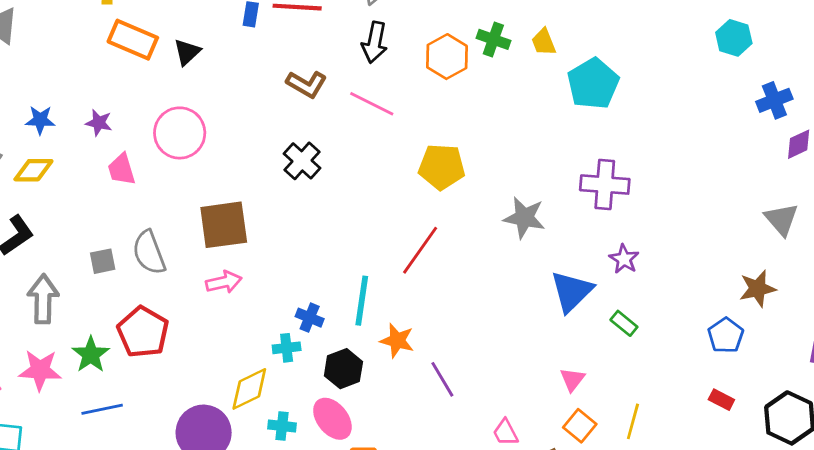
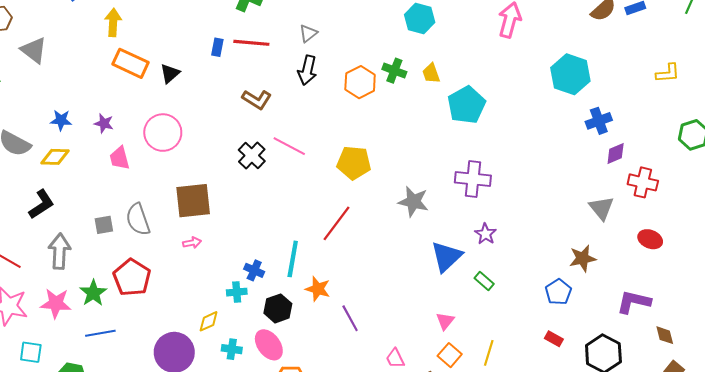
cyan hexagon: (734, 38) -> (570, 74), size x1.5
pink line: (372, 104) -> (289, 146), moved
pink arrow: (224, 282) -> (192, 243), size x0.7
yellow diamond: (249, 389) -> (209, 321), size x0.7

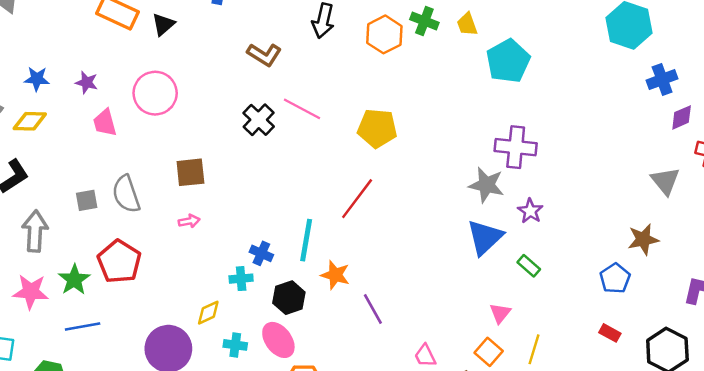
brown square: (193, 201) -> (190, 172), size x0.7
gray star: (413, 202) -> (486, 185), moved
pink triangle: (445, 321) -> (500, 313), moved

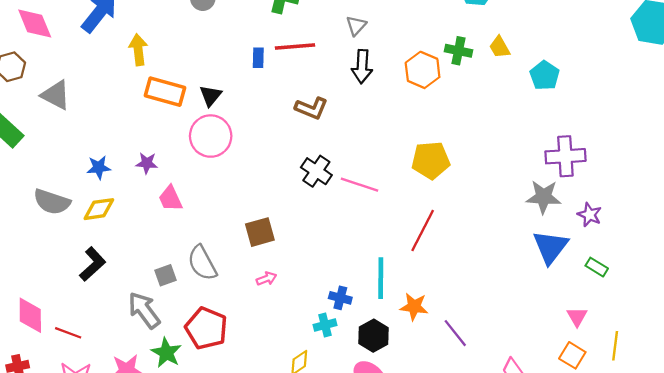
cyan pentagon: (508, 61) -> (545, 75), size x0.7
pink circle: (155, 93) -> (211, 136), moved
pink line: (302, 109) -> (360, 185), moved
gray arrow: (35, 231) -> (144, 310), moved, turned -30

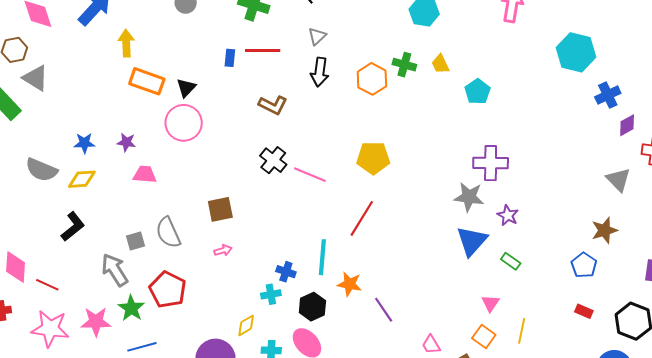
gray triangle: (56, 95) -> (36, 78), moved
pink trapezoid: (170, 198) -> (145, 175), turned 115

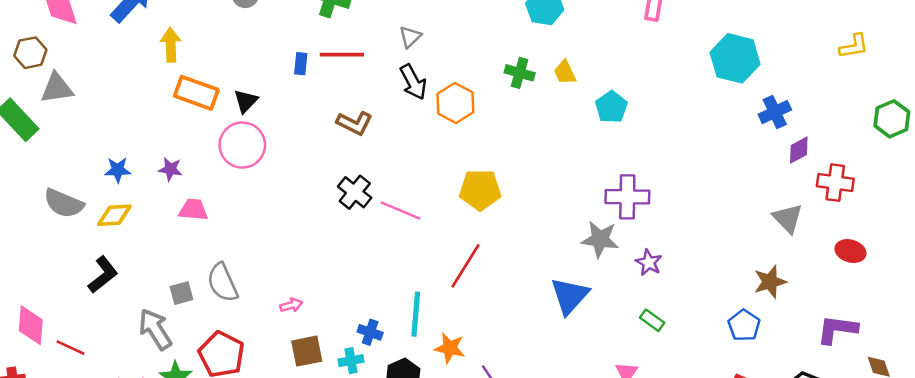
black arrow: (320, 72) -> (413, 82), turned -36
gray triangle: (36, 78) -> (57, 88), turned -40
orange hexagon: (372, 79) -> (455, 103), moved
brown square: (220, 209) -> (307, 351), moved
blue triangle: (472, 241) -> (570, 296), moved

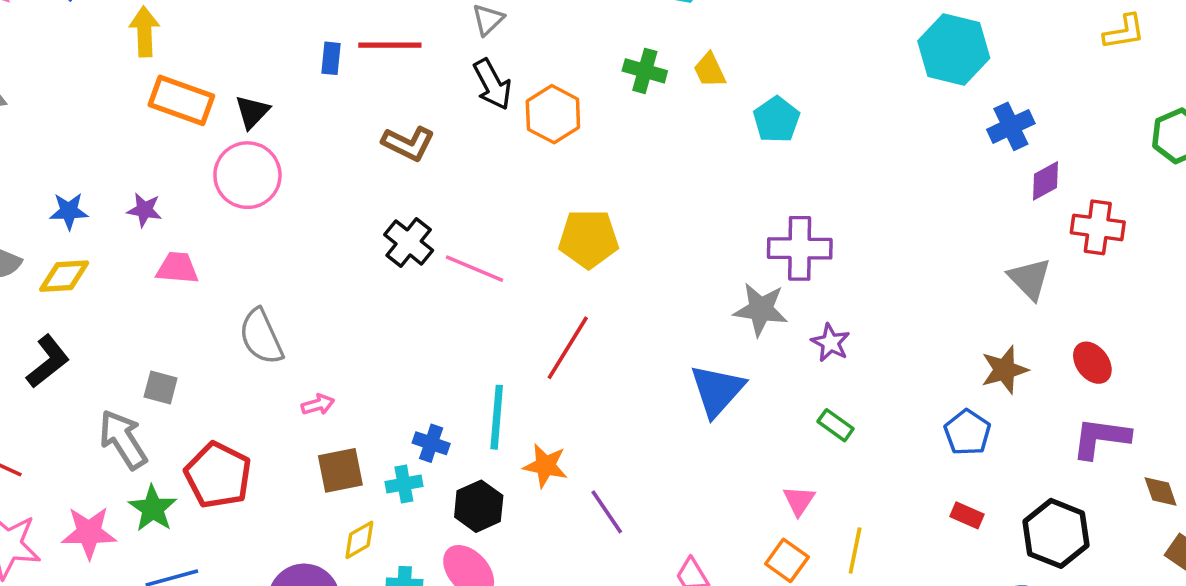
red ellipse: (850, 251) -> (1092, 363), moved, turned 36
gray semicircle: (222, 283) -> (261, 337), moved
gray square: (181, 293) -> (161, 387), turned 30

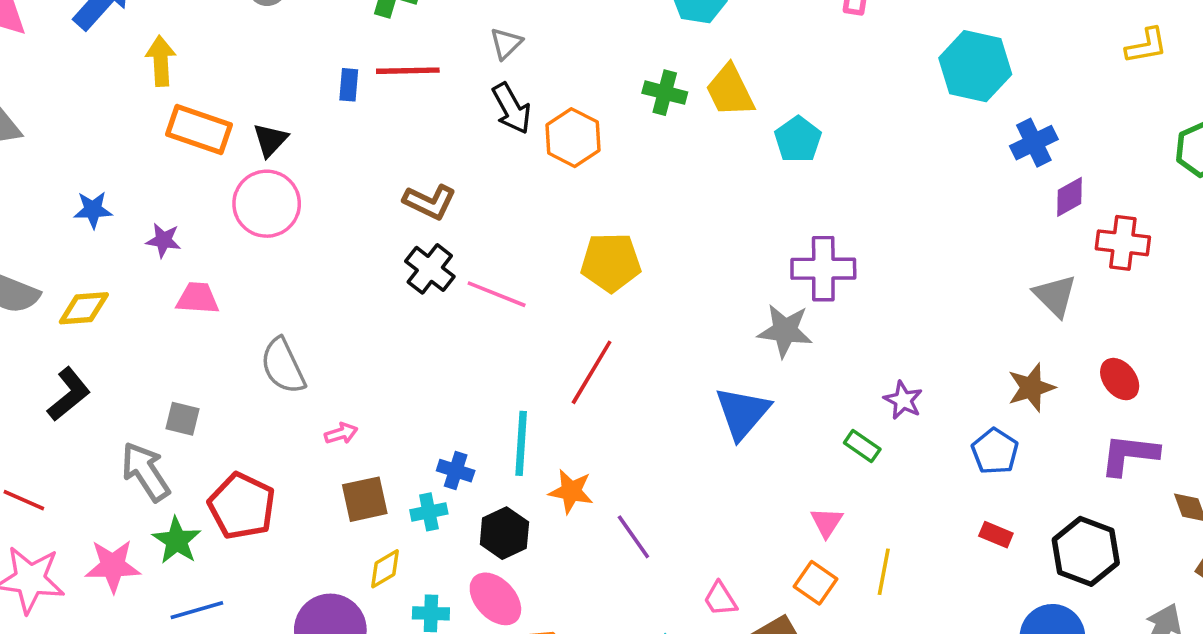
yellow trapezoid: (710, 70) -> (730, 91), size x1.5
brown L-shape: (408, 143) -> (430, 202), moved
blue star: (69, 211) -> (93, 210), moved
purple star: (830, 343) -> (903, 400), moved

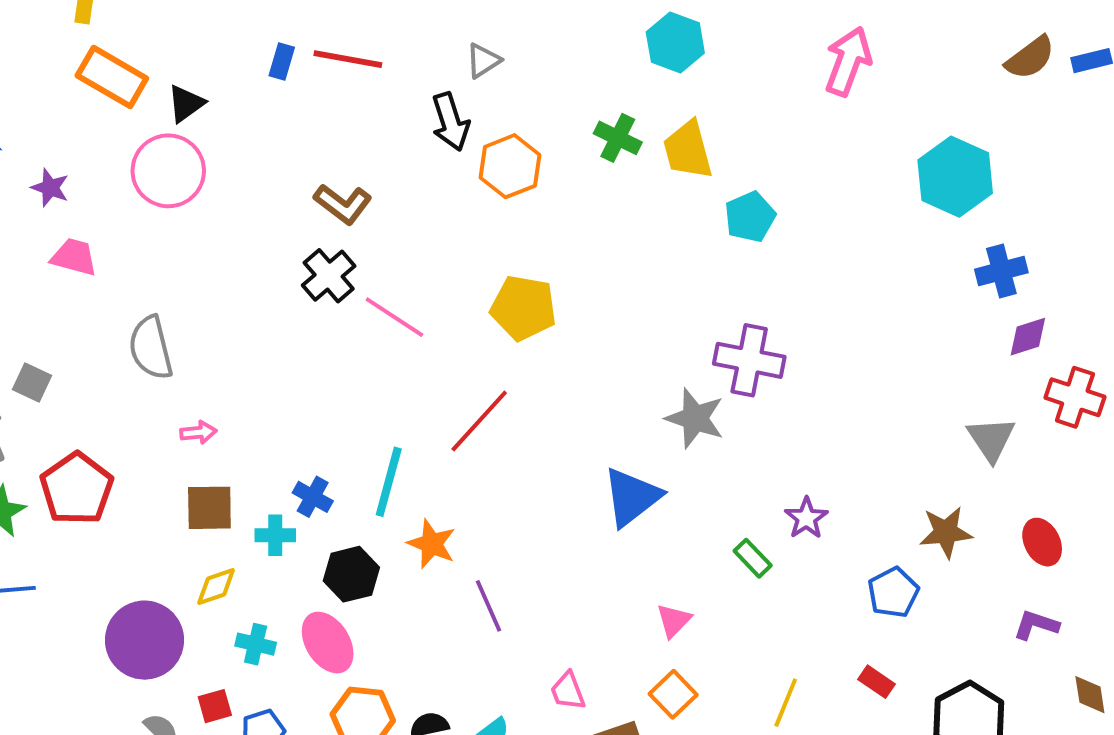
gray triangle: (506, 43) -> (483, 61), moved
purple L-shape: (1129, 455) -> (1036, 625), size x0.7
pink triangle: (827, 522) -> (674, 621), moved
yellow line: (884, 572) -> (786, 703), moved

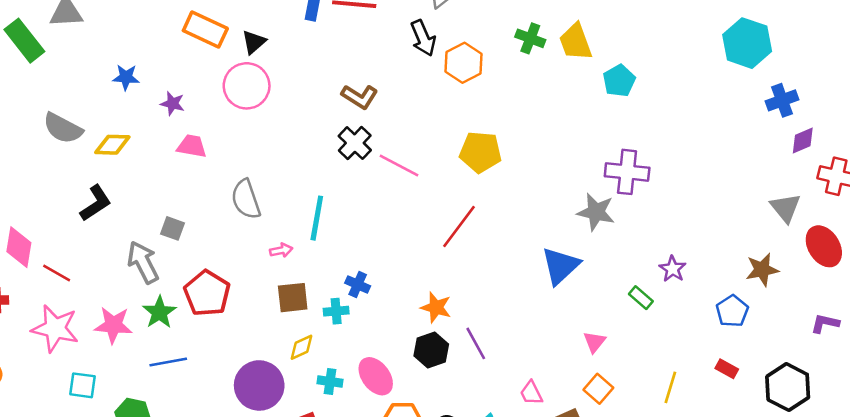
cyan line: (389, 482) -> (317, 218), moved
red ellipse: (1042, 542) -> (824, 246), moved, size x1.4
black hexagon: (351, 574) -> (431, 350), moved

